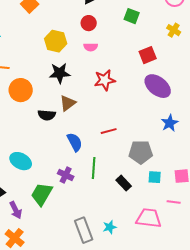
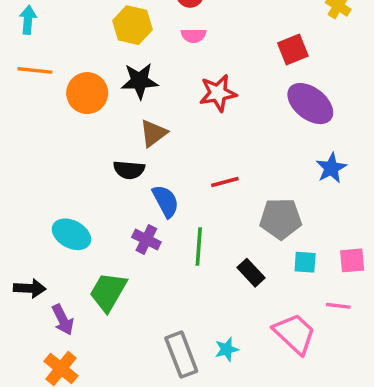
orange circle: (21, 90) -> (87, 93), moved
black semicircle: (47, 115) -> (129, 170), moved
purple cross: (66, 175) -> (146, 240), moved
pink trapezoid: (149, 218) -> (295, 334), turned 36

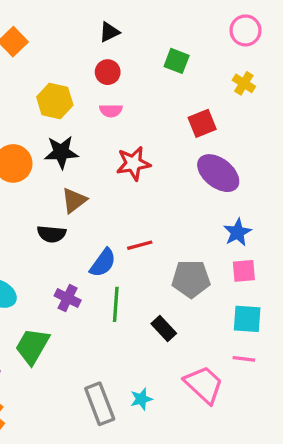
blue semicircle: (166, 201) -> (103, 263), moved, turned 64
pink square: (352, 260) -> (244, 271), moved
cyan square: (305, 262) -> (247, 319), moved, size x1.4

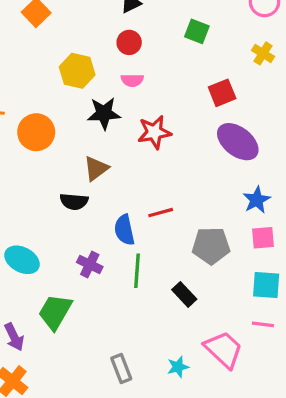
black star: (61, 152) -> (104, 113), moved
blue semicircle: (103, 263) -> (124, 230), turned 132
cyan star: (141, 399) -> (178, 367), moved
gray rectangle: (100, 404) -> (121, 368), size x0.7

